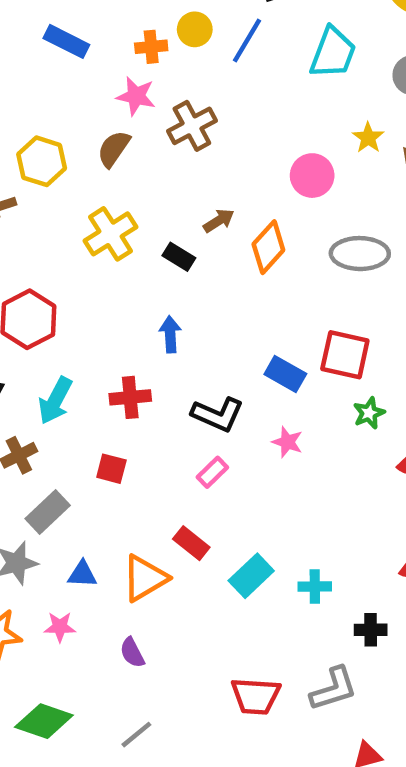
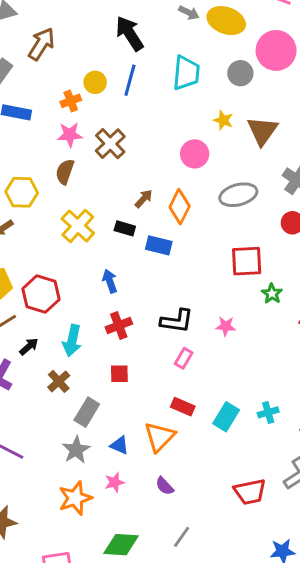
blue arrow: (170, 334) -> (110, 281), moved
blue rectangle: (285, 374) -> (159, 245), moved
blue triangle: (82, 574) -> (119, 445), turned 36

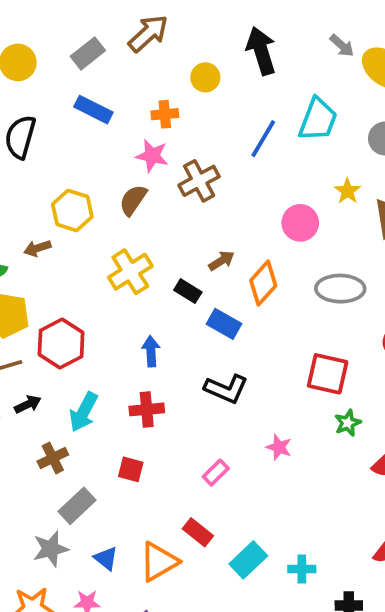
blue line: (130, 80) -> (263, 139), moved
yellow circle: (95, 82) -> (205, 77), moved
black L-shape: (177, 321) -> (226, 389), moved

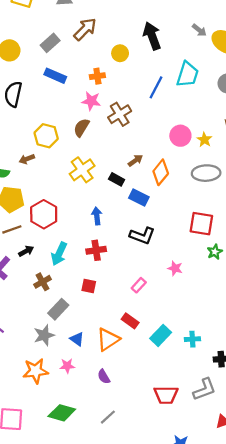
yellow star: (347, 191) -> (204, 140), moved

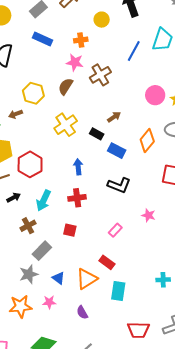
orange diamond: (161, 172) -> (147, 141), moved
cyan rectangle: (161, 335) -> (118, 291), moved, turned -36

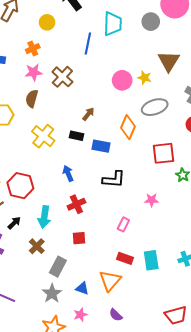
cyan rectangle: (118, 291) -> (151, 260), moved

